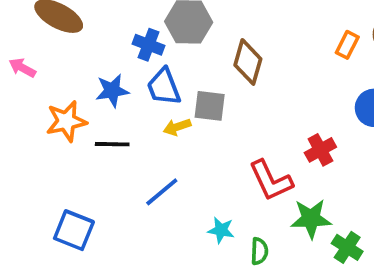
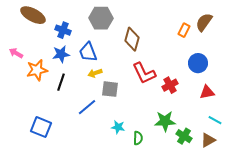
blue cross: (148, 45) -> (63, 30), moved
pink arrow: (22, 68) -> (16, 53), moved
gray square: (210, 106) -> (110, 89), moved
black line: (112, 144) -> (61, 82), turned -72
red L-shape: (271, 180) -> (144, 73), moved

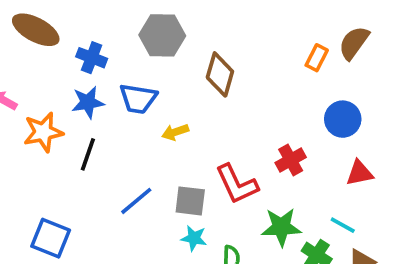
blue trapezoid: (88, 52) -> (138, 99), turned -60
yellow arrow: (95, 73) -> (175, 132), moved
red L-shape: (144, 73) -> (237, 184), moved
gray square: (110, 89) -> (190, 201), moved
cyan line: (215, 120) -> (343, 225), moved

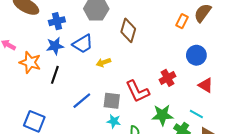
blue cross: (92, 58) -> (57, 21), turned -35
blue trapezoid: (138, 99) -> (83, 44), turned -40
orange star: (43, 132) -> (30, 62), turned 30
red triangle: (359, 173) -> (206, 85), turned 42

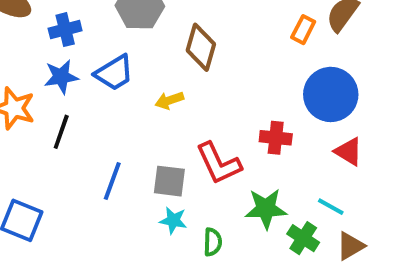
blue circle: (196, 55) -> (331, 94), size x1.4
yellow arrow: (103, 62) -> (169, 100), moved
red cross: (167, 78) -> (276, 138), turned 35
blue line: (82, 101) -> (112, 181), turned -30

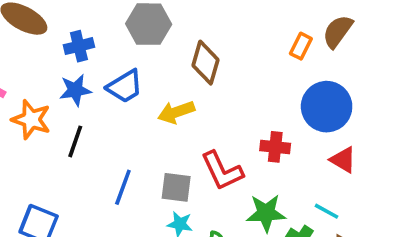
yellow arrow: (169, 100) -> (176, 112), size x1.4

